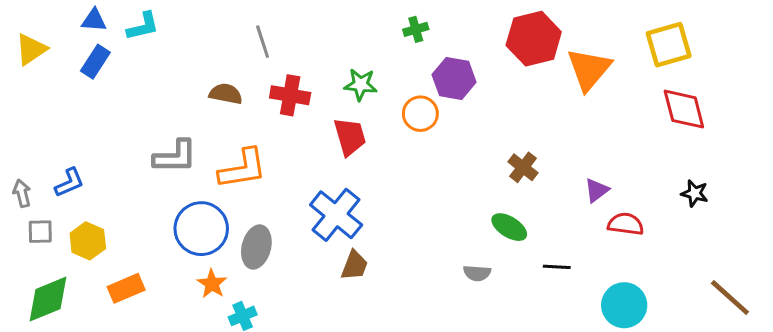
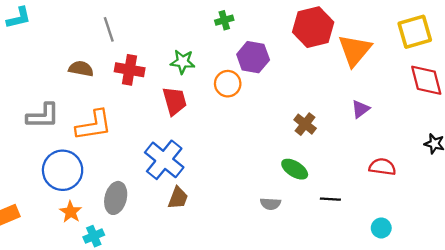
purple triangle: (597, 190) -> (360, 109), moved
gray ellipse: (256, 247) -> (116, 198), moved
cyan circle: (624, 305) -> (381, 228), size x0.6

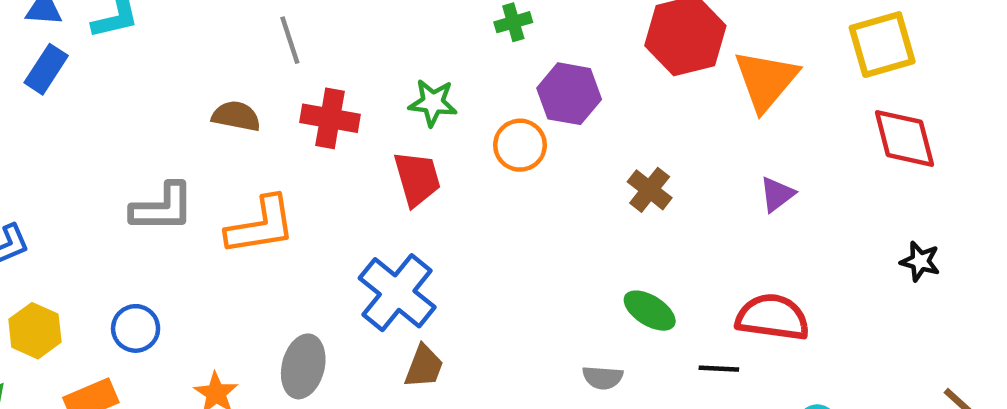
brown cross: (305, 124) -> (650, 190), moved
red semicircle: (382, 167) -> (773, 317), moved, size x1.4
blue circle: (63, 170) -> (136, 328), moved, size x0.6

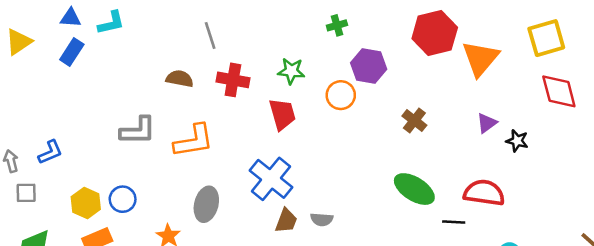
black star: (920, 261) -> (517, 141), moved
green ellipse: (650, 311) -> (414, 189), size x1.4
yellow hexagon: (35, 331) -> (86, 203), moved
gray ellipse: (303, 366) -> (206, 204), moved
gray semicircle: (603, 378) -> (322, 219), moved

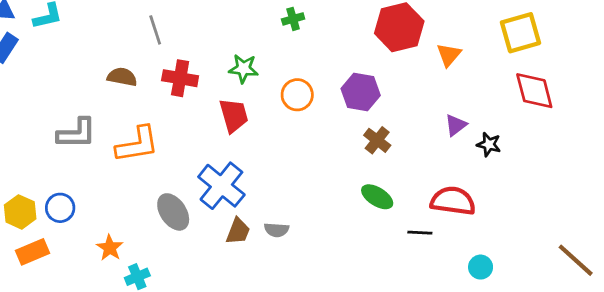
orange triangle: (480, 58) -> (449, 55), size x0.6
purple hexagon: (369, 66) -> (361, 92), moved
brown cross: (414, 121) -> (377, 140), moved
green ellipse: (414, 189) -> (377, 197), size x0.7
gray ellipse: (206, 204) -> (173, 212), moved, turned -48

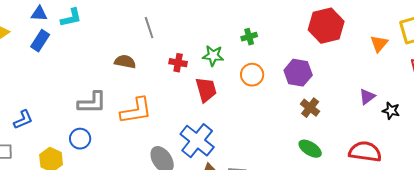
green cross: (293, 19) -> (249, 37), moved
orange triangle: (449, 55) -> (379, 44), moved
red cross: (180, 78) -> (178, 63), moved, size x0.7
blue circle: (60, 208) -> (80, 139), moved

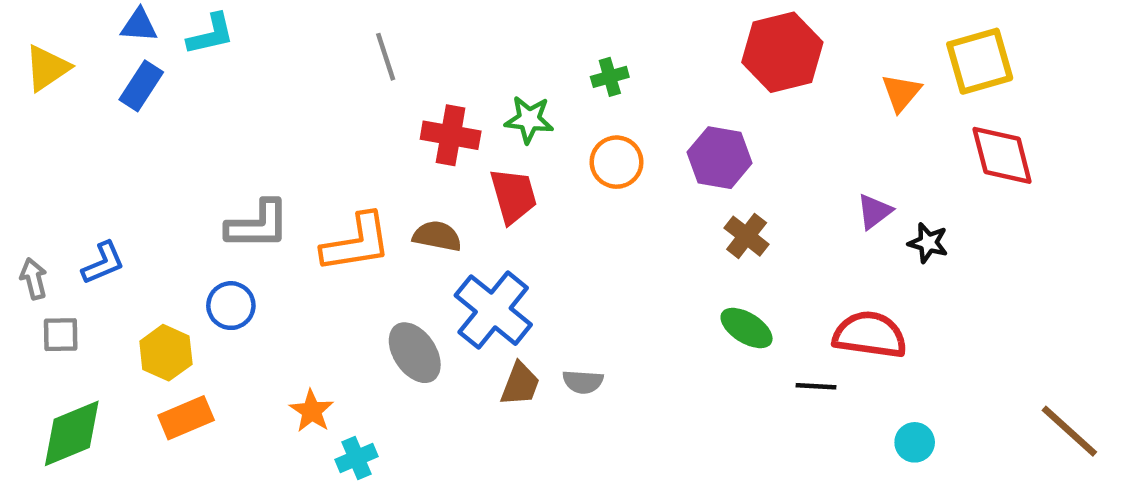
brown semicircle: (125, 62) -> (437, 236), moved
red cross: (178, 63) -> (451, 135), size x1.4

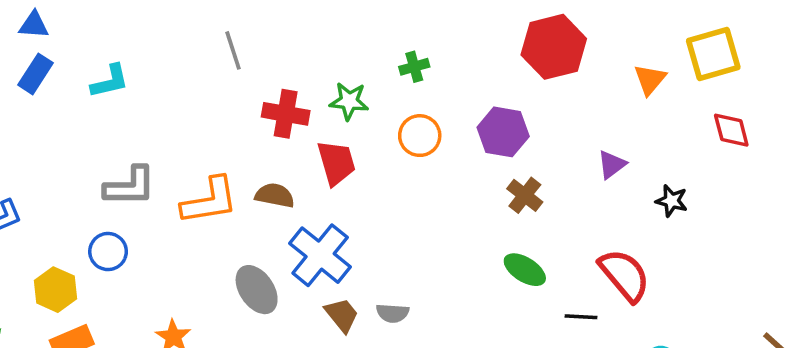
cyan L-shape: (211, 34) -> (110, 81), moved
red diamond: (1002, 155) -> (731, 130), size x0.7
purple triangle: (874, 211) -> (612, 165), moved
red semicircle: (870, 335) -> (624, 275), turned 42
brown trapezoid: (520, 384) -> (342, 315), turned -60

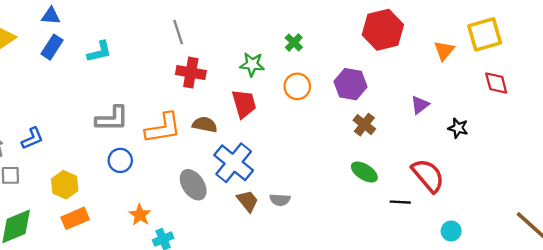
green cross: (414, 67) -> (294, 42), turned -30
red cross: (286, 114) -> (191, 73), moved
blue circle: (108, 252) -> (120, 160), moved

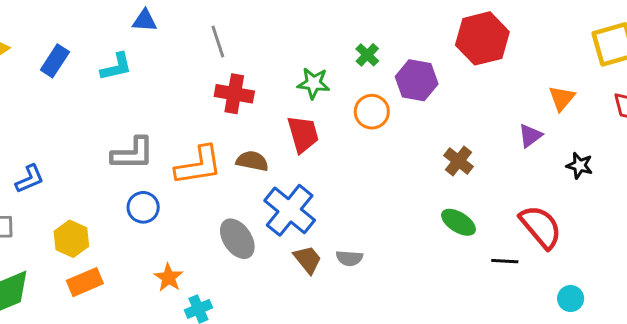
blue triangle: (51, 16) -> (145, 21), moved
orange triangle: (444, 51) -> (562, 98), moved
purple hexagon: (350, 84) -> (417, 80), moved

